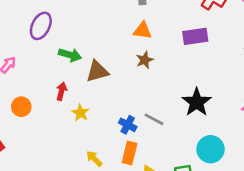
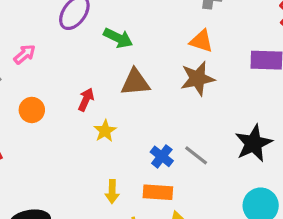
green arrow: (70, 55) -> (118, 38), moved
brown star: (145, 60) -> (197, 79), size x1.5
orange rectangle: (130, 153) -> (158, 192), turned 70
yellow arrow: (94, 159) -> (112, 191), turned -144

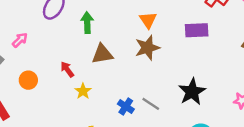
green arrow: (118, 38) -> (87, 23), turned -114
orange triangle: (201, 41) -> (148, 20), turned 42
red arrow: (86, 99) -> (67, 69), turned -56

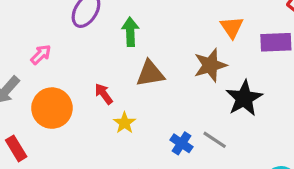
orange triangle: (148, 20) -> (232, 27), moved
orange circle: (28, 80) -> (52, 108), size x1.6
black star: (192, 92) -> (244, 98), moved

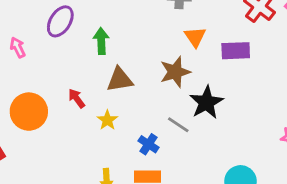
pink arrow: (41, 55) -> (18, 47), moved, turned -72
yellow star: (125, 123) -> (107, 120), moved
gray line: (215, 140) -> (178, 125), moved

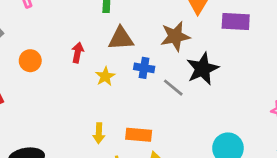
red arrow: (77, 98) -> (78, 53), turned 42
orange circle: (29, 112) -> (30, 61), size x0.6
blue cross: (149, 144) -> (144, 68), moved, turned -30

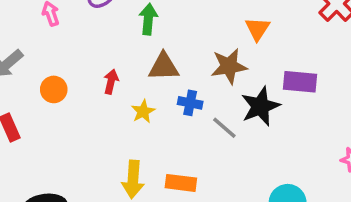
purple rectangle: (236, 22) -> (300, 82), moved
yellow arrow: (99, 133) -> (133, 179), size x1.5

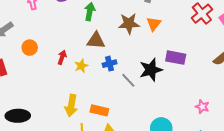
brown star: (229, 66) -> (129, 24), moved
red arrow: (111, 82) -> (62, 57), moved
blue cross: (190, 103) -> (110, 64), turned -32

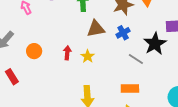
blue cross: (110, 64) -> (123, 33), moved
orange rectangle: (99, 110) -> (130, 88), moved

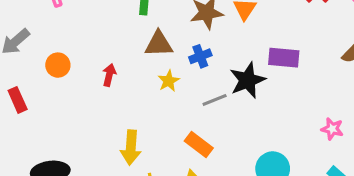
yellow star: (88, 56) -> (169, 81), moved
gray line: (136, 59) -> (215, 100), turned -63
orange rectangle: (130, 88) -> (199, 144), turned 30

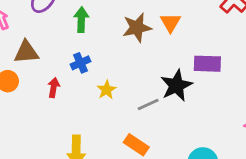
brown triangle: (159, 44) -> (26, 52), moved
blue cross: (200, 56) -> (81, 63), moved

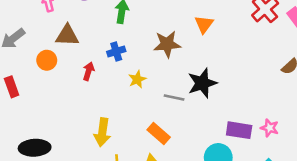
brown star: (137, 28) -> (167, 44), moved
purple rectangle: (207, 64) -> (239, 130), moved
gray line: (148, 104) -> (174, 98), turned 30

